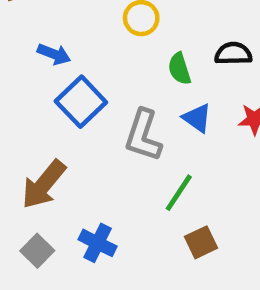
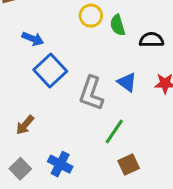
green semicircle: (179, 69) -> (118, 25), moved
brown arrow: (44, 184) -> (25, 125), size x0.6

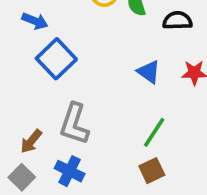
gray L-shape: (91, 93) -> (74, 124), moved
brown arrow: (25, 125) -> (31, 141), moved
green line: (114, 131) -> (154, 132), moved

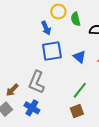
blue arrow: (35, 21) -> (46, 28), moved, turned 40
blue square: (56, 59) -> (52, 51), moved, turned 30

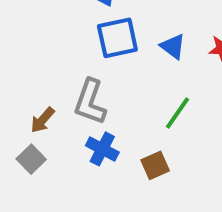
blue cross: (32, 108) -> (102, 149), moved
brown square: (77, 111) -> (155, 165), moved

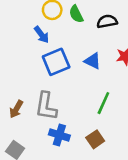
brown arrow: (42, 120) -> (16, 109), moved

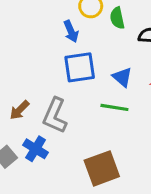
green line: (103, 103) -> (114, 107), moved, turned 60
blue cross: (59, 135) -> (36, 149), moved
brown square: (95, 139) -> (102, 168), size x1.6

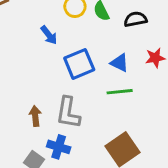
blue arrow: (71, 31) -> (49, 35), moved
brown arrow: (19, 110) -> (35, 116), turned 144

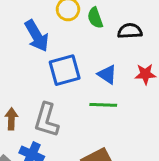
blue arrow: (49, 35) -> (37, 36), size x1.5

